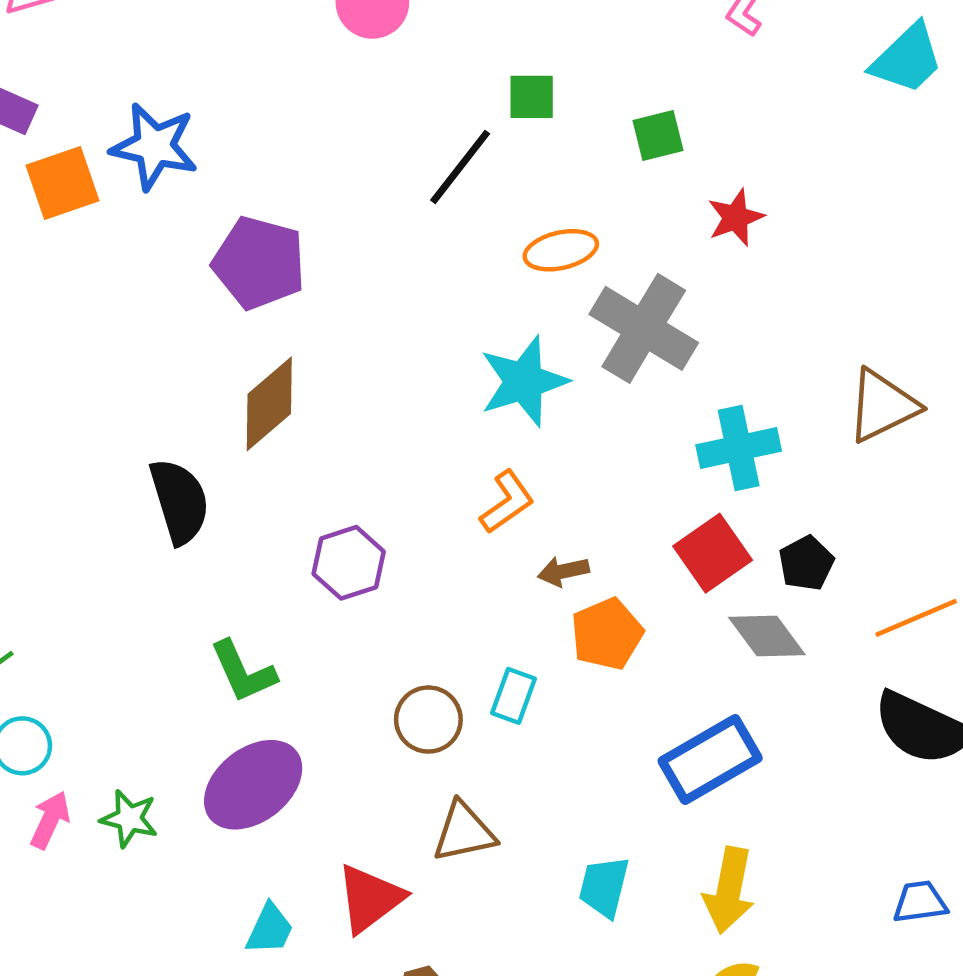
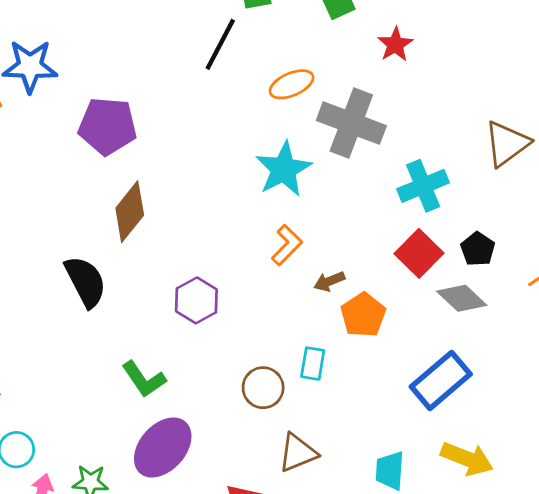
yellow arrow: (729, 890) -> (467, 459), turned -69

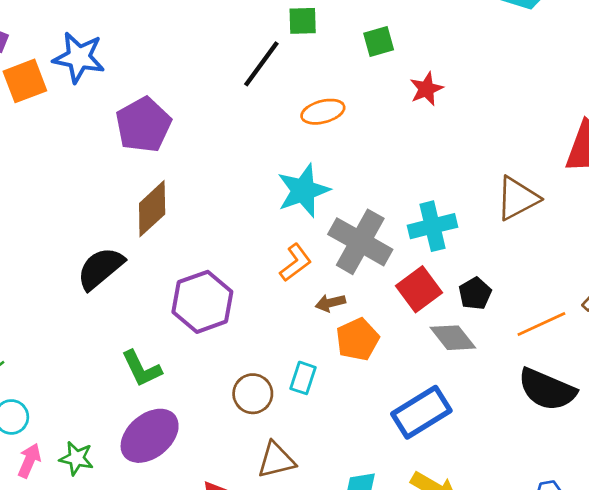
gray cross: (351, 123) -> (360, 242), moved
purple pentagon: (108, 126) -> (143, 125), turned 30
black semicircle: (85, 282) -> (100, 268), turned -111
purple hexagon: (196, 300) -> (202, 302), size x1.4

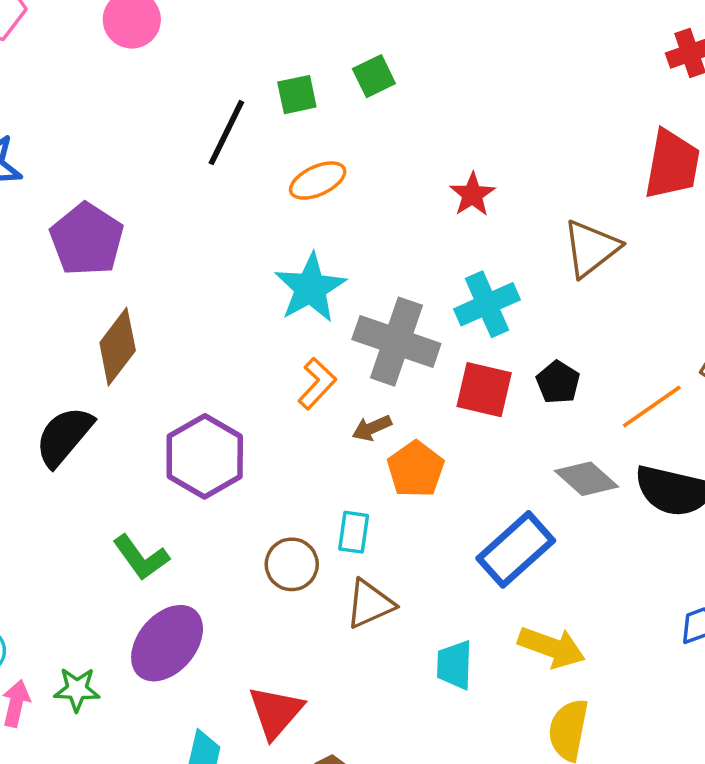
green square: (303, 21) -> (297, 95), moved
red star: (426, 89) -> (472, 194), moved
red square: (419, 289) -> (484, 390), turned -30
gray diamond: (453, 338) -> (587, 479), moved
brown triangle: (276, 460) -> (370, 604), moved

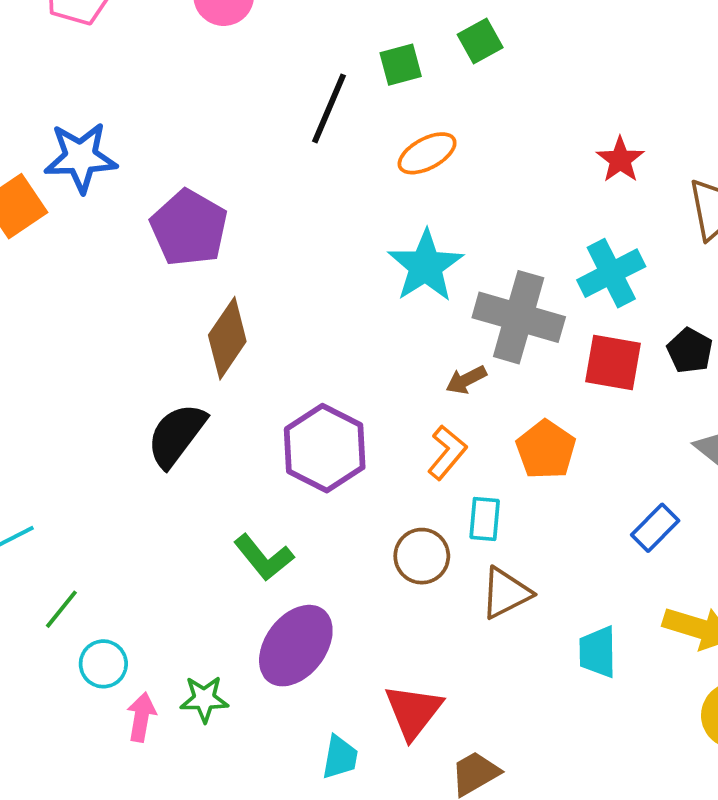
red star: (472, 194) -> (620, 160), moved
orange L-shape: (317, 384) -> (447, 452), moved
brown arrow: (372, 428) -> (466, 380), moved
blue rectangle: (516, 549) -> (655, 528), size x0.6

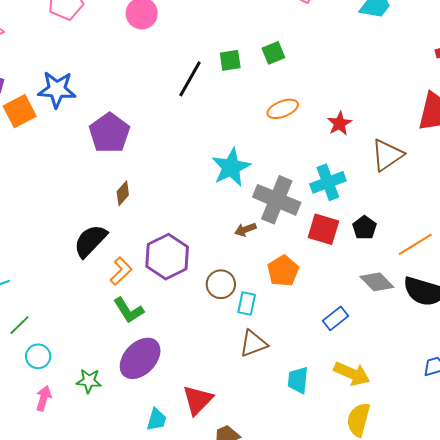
orange ellipse: (427, 153) -> (283, 109), moved
brown diamond: (227, 338) -> (123, 193), size x0.6
orange L-shape: (447, 452) -> (121, 271), moved
brown circle: (422, 556) -> (221, 284), moved
pink arrow: (141, 717) -> (44, 398), moved

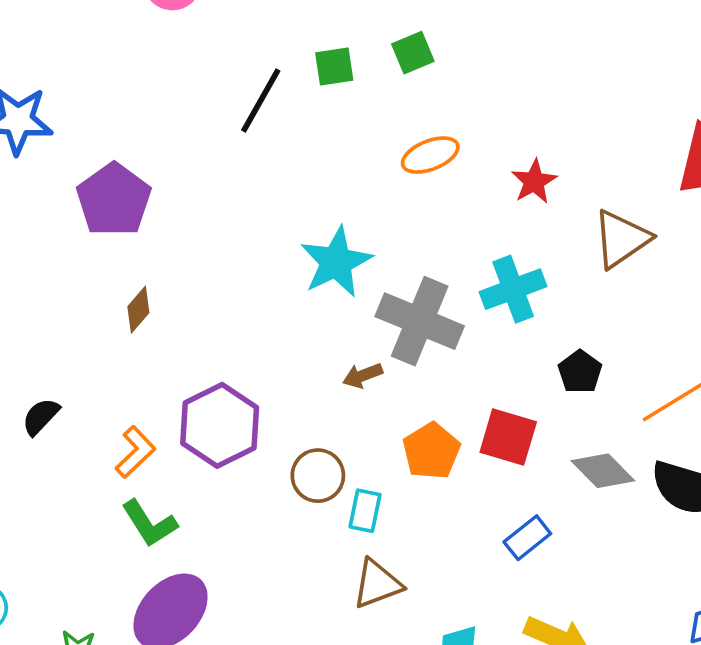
red square: (323, 229) -> (508, 437), moved
black semicircle: (90, 241) -> (41, 417), moved, size x0.6

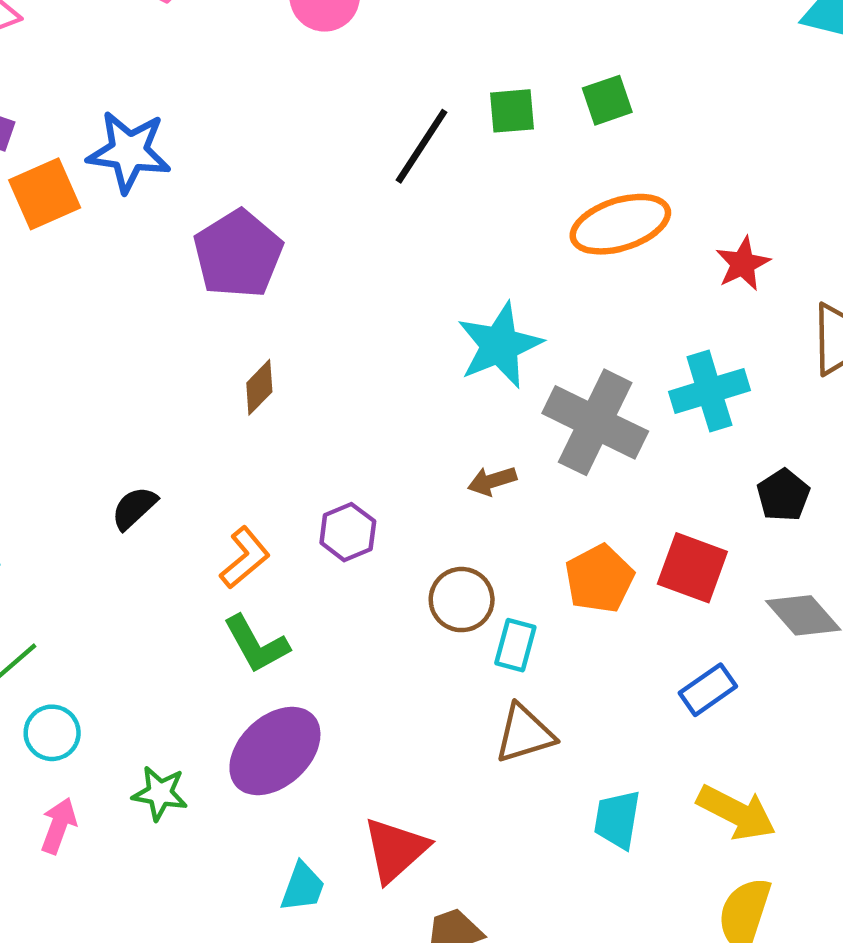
orange ellipse: (430, 155) -> (620, 224), size x1.4
brown arrow: (363, 375) -> (492, 481), moved
purple hexagon: (220, 425) -> (348, 532), size x0.6

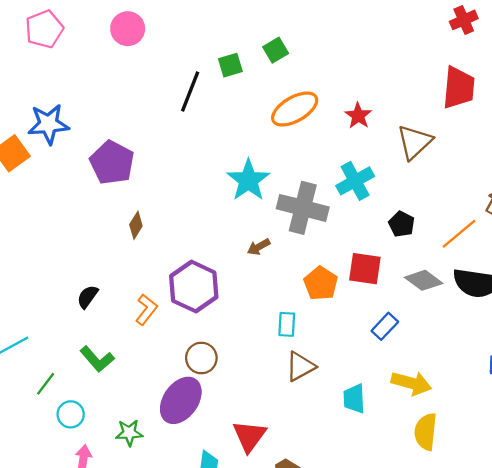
purple hexagon: (348, 532) -> (194, 287), size x1.8
brown circle: (462, 600) -> (201, 358), moved
green L-shape: (256, 644) -> (97, 359), moved

